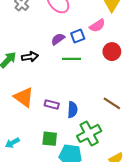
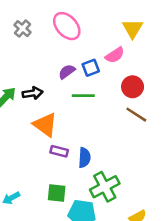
orange triangle: (24, 97) -> (45, 125), moved
brown line: (112, 103) -> (136, 115), moved

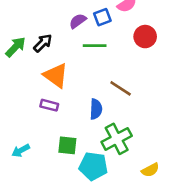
black arrow: (33, 93) -> (43, 43), turned -36
brown line: (136, 115) -> (121, 88), moved
purple rectangle: (59, 151) -> (49, 105), moved

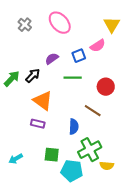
purple semicircle: (78, 21) -> (52, 59), moved
red circle: (145, 37) -> (106, 87), moved
yellow semicircle: (150, 170) -> (107, 166), moved, turned 32

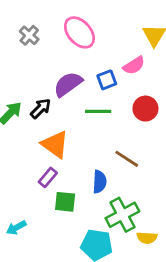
purple semicircle: (52, 59) -> (68, 84), size x1.5
red circle: (106, 87) -> (145, 109), moved
purple rectangle: (38, 124) -> (48, 177), turned -64
green square: (52, 155) -> (65, 202), moved

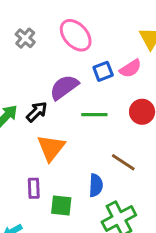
blue square: (107, 80) -> (103, 71), moved
orange triangle: (55, 144) -> (51, 148), turned 32
purple rectangle: (48, 177) -> (34, 188), moved, turned -42

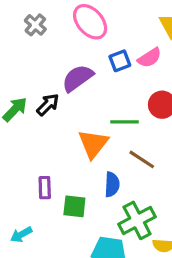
green line: (94, 115) -> (125, 122), moved
orange triangle: (51, 148) -> (93, 144), moved

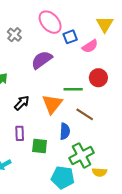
gray cross: (35, 25) -> (14, 35), moved
blue square: (120, 61) -> (70, 37), moved
black arrow: (48, 105) -> (22, 103), moved

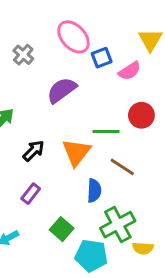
purple rectangle: (20, 133) -> (31, 194), turned 40
green square: (40, 146) -> (62, 229), moved, turned 35

